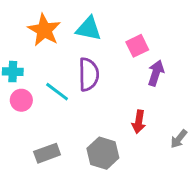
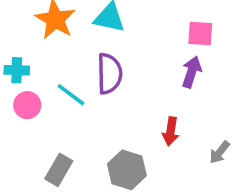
pink square: (137, 46) -> (200, 33), moved, turned 30
gray rectangle: (47, 153) -> (59, 170), turned -40

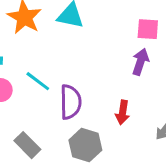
purple semicircle: (109, 74) -> (71, 102), moved
gray rectangle: (59, 170) -> (27, 145), turned -75

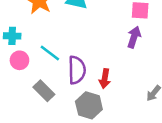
red arrow: (123, 112) -> (105, 79), moved
gray rectangle: (27, 145) -> (44, 91), moved

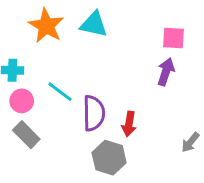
gray rectangle: (44, 91) -> (26, 135), moved

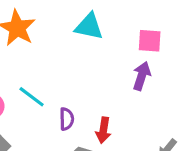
cyan triangle: (94, 24) -> (89, 26), moved
purple semicircle: (94, 113) -> (67, 119), size x0.6

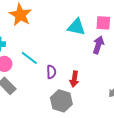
cyan triangle: (89, 26) -> (76, 27), moved

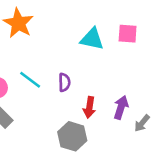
purple arrow: (98, 45) -> (121, 107), moved
purple semicircle: (51, 72) -> (64, 82), moved

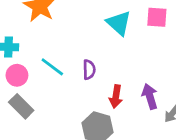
cyan triangle: (92, 39) -> (119, 23), turned 30
purple arrow: (121, 107) -> (150, 96), turned -35

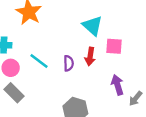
pink square: (157, 17) -> (114, 46), moved
red arrow: (116, 96) -> (90, 56), moved

